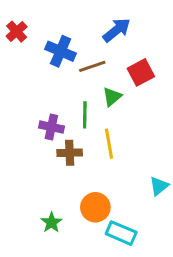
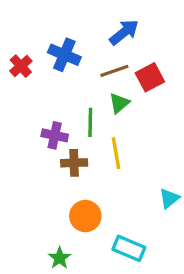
red cross: (17, 32) -> (21, 66), moved
brown line: (92, 66) -> (114, 71), moved
orange circle: (95, 207) -> (85, 216), moved
green star: (51, 222) -> (60, 258), moved

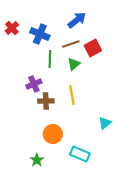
red cross: (21, 66) -> (12, 28), moved
green line: (90, 122) -> (50, 59), moved
purple cross: (55, 135) -> (34, 84), turned -35

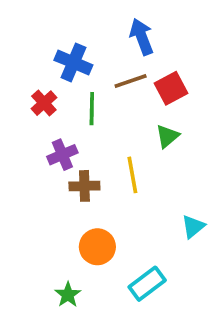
blue arrow: (77, 20) -> (142, 37), turned -72
red cross: (12, 28) -> (44, 103), moved
green triangle: (74, 64) -> (167, 136), moved
cyan rectangle: (80, 154) -> (147, 284), turned -60

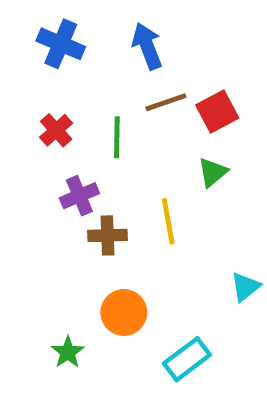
blue arrow: (142, 37) -> (147, 46), moved
blue cross: (73, 63) -> (61, 44), moved
green star: (68, 295) -> (68, 352), moved

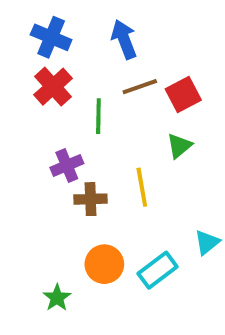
red cross: (56, 130) -> (53, 87), moved, size x1.4
cyan rectangle: (187, 359) -> (158, 270), moved

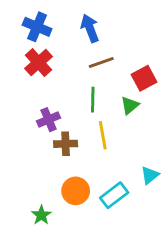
red square: (183, 95) -> (144, 78), moved
green line: (98, 116) -> (93, 100), moved

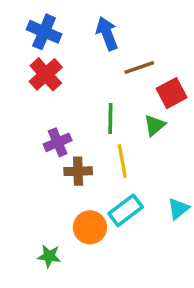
brown line: (101, 63) -> (139, 68), moved
cyan rectangle: (114, 195) -> (126, 210), moved
green star: (41, 215) -> (49, 256), turned -30

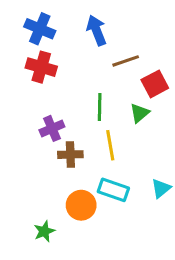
red cross: (46, 74) -> (41, 67), turned -32
cyan rectangle: (126, 210) -> (113, 190), turned 56
green star: (49, 256) -> (44, 231), turned -30

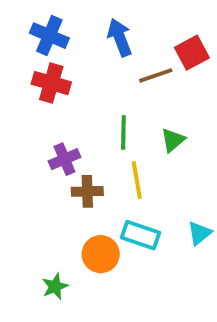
red square: (155, 84) -> (192, 53), moved

